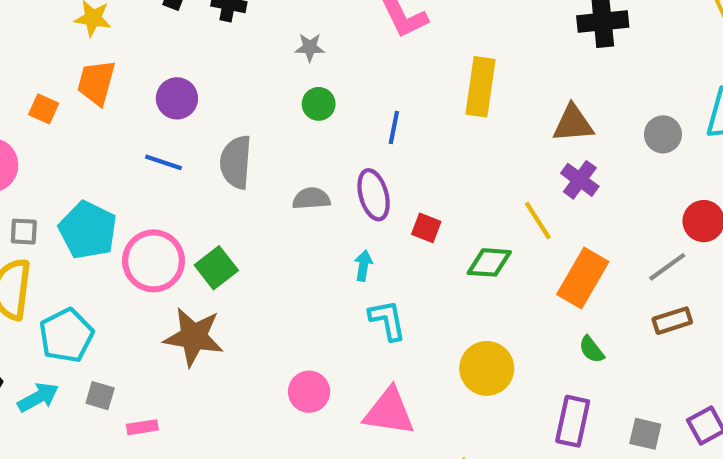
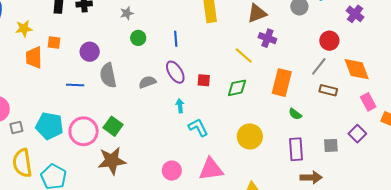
purple circle: (177, 98) -> (90, 52), moved
orange square: (44, 109) -> (54, 42), moved
yellow line: (538, 221) -> (244, 56), moved
gray square: (24, 232) -> (16, 127), moved
brown rectangle: (672, 321) -> (328, 90), turned 48

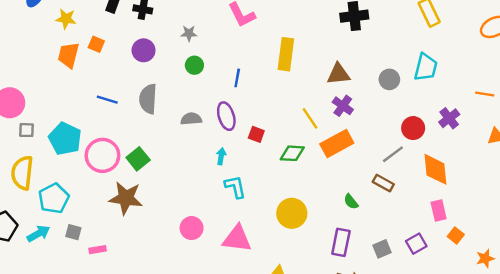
purple cross: (355, 14) -> (449, 118), moved
purple circle: (90, 52) -> (144, 50), moved
orange rectangle: (282, 83) -> (337, 143), moved, turned 32
brown rectangle: (328, 90) -> (383, 183), moved
gray square: (331, 145) -> (382, 249), turned -35

